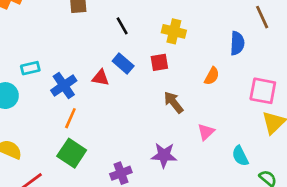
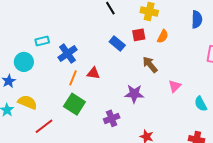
blue rectangle: (123, 64) -> (117, 44), moved
orange semicircle: (212, 76) -> (163, 36), moved
red triangle: (101, 78) -> (93, 73), moved
purple star: (164, 155) -> (134, 94), moved

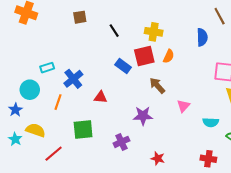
red square: (139, 35) -> (144, 56), size x1.5
orange line: (73, 78) -> (58, 102), moved
green square: (74, 104) -> (83, 130), turned -35
cyan semicircle: (201, 104) -> (211, 122), turned -56

